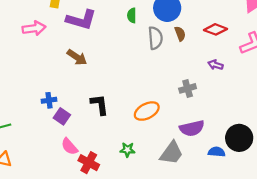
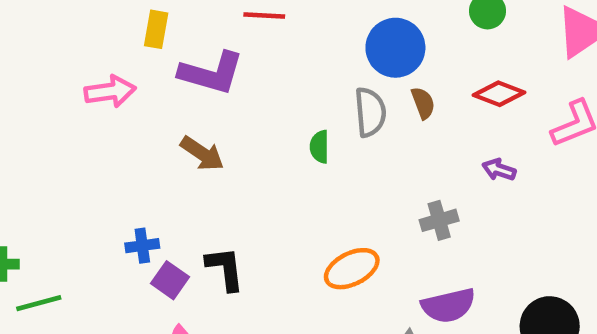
green semicircle: (132, 15) -> (320, 147), moved
black L-shape: (99, 105) -> (225, 269), moved

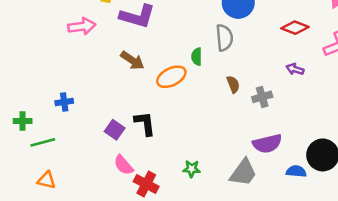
brown semicircle: (423, 103) -> (233, 84), moved
blue cross: (142, 246) -> (64, 102), moved
orange ellipse: (352, 269) -> (171, 77), moved

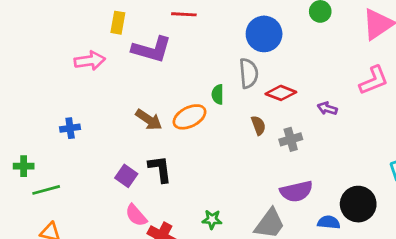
red diamond: (295, 28) -> (281, 93), moved
brown arrow: (132, 60) -> (149, 120), moved
blue cross: (64, 102) -> (70, 128), moved

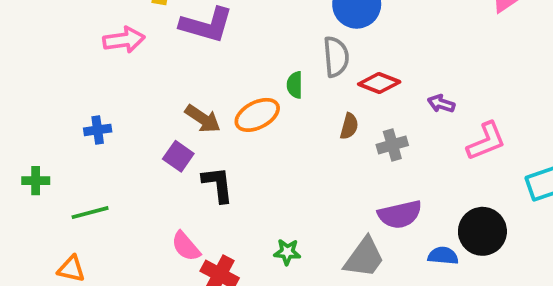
pink L-shape: (374, 80) -> (486, 141), moved
brown semicircle: (258, 125) -> (349, 126), turned 36
purple square: (126, 176) -> (178, 156), moved
green line: (46, 190) -> (90, 213), moved

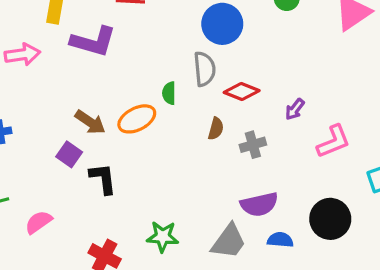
purple arrow: (441, 104) -> (295, 109), turned -70
pink semicircle: (186, 246) -> (38, 222), moved, turned 96
green star: (287, 252) -> (163, 237), size x1.4
blue semicircle: (443, 256) -> (280, 240), moved

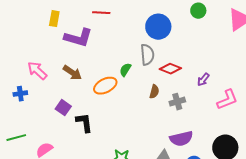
pink arrow: (22, 54) -> (37, 71), moved, turned -130
green semicircle: (169, 93) -> (125, 70), turned 32
brown arrow: (90, 122) -> (72, 73), moved

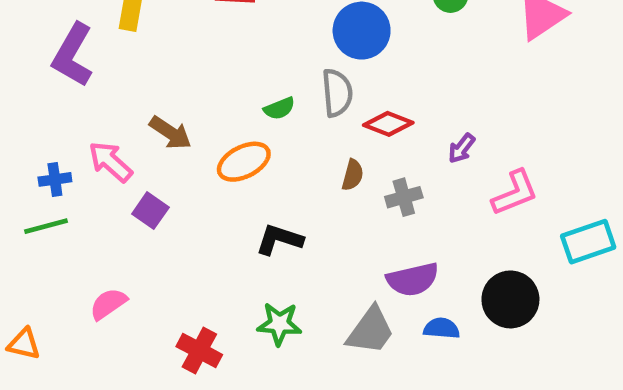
purple L-shape: (78, 38) -> (73, 55), moved, turned 104
green semicircle: (125, 70) -> (279, 108), moved, turned -144
pink arrow: (37, 71) -> (110, 162), moved
black L-shape: (84, 123) -> (279, 239), moved, turned -65
green line: (16, 138) -> (46, 226), moved

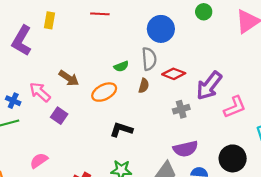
purple arrow: (462, 148) -> (209, 86), size x2.0
brown semicircle: (353, 175) -> (144, 86), moved
blue cross: (55, 179) -> (13, 101), turned 32

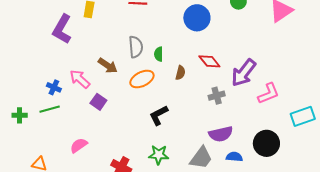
gray semicircle: (149, 59) -> (136, 47), moved
green semicircle: (121, 66) -> (159, 54), turned 112
red diamond: (174, 74) -> (209, 61), turned 30
black L-shape: (121, 130) -> (159, 115), turned -45

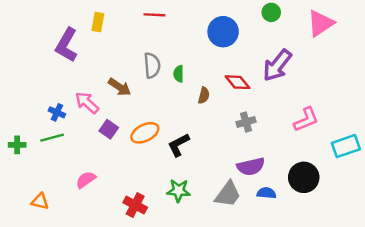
purple arrow: (244, 73) -> (277, 65), moved
orange ellipse: (142, 79) -> (145, 133), moved

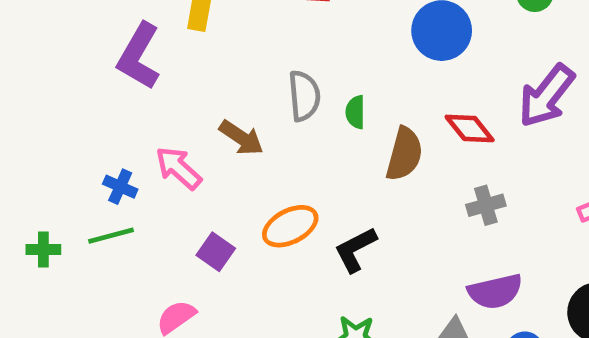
brown semicircle: (204, 95) -> (404, 154), size x1.6
purple square: (109, 129) -> (216, 252), moved

